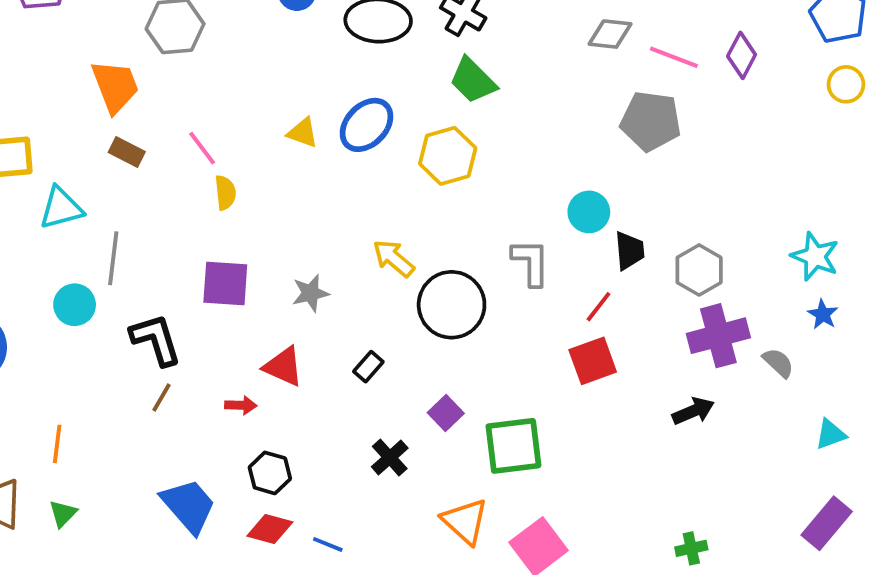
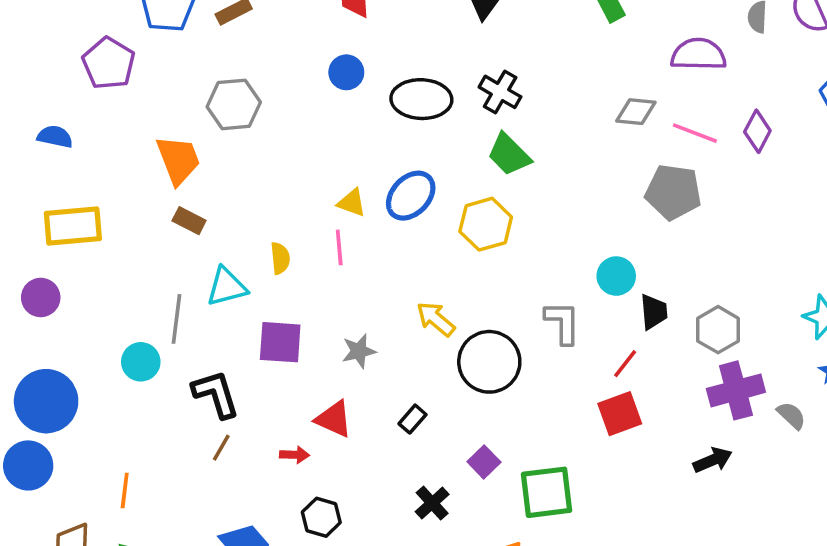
pink line: (202, 148) -> (339, 247), moved, turned 32
cyan triangle: (61, 208) -> (227, 287), moved

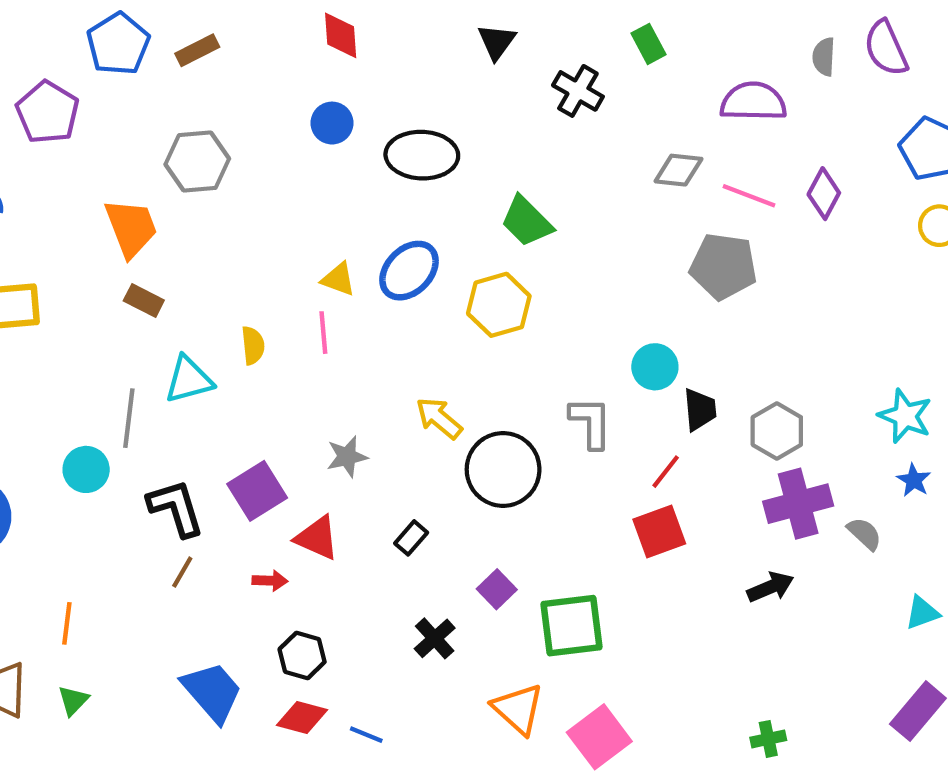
black cross: (500, 92) -> (578, 91), moved
purple square: (280, 342) -> (257, 491), moved, turned -36

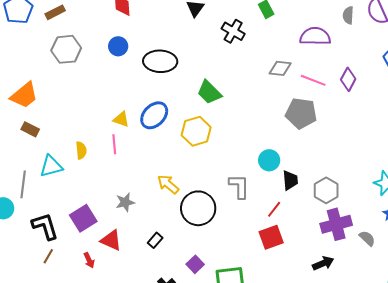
gray hexagon: (197, 162) -> (66, 49), moved
orange trapezoid: (131, 228) -> (24, 95), turned 72
red arrow: (270, 581) -> (89, 260), turned 63

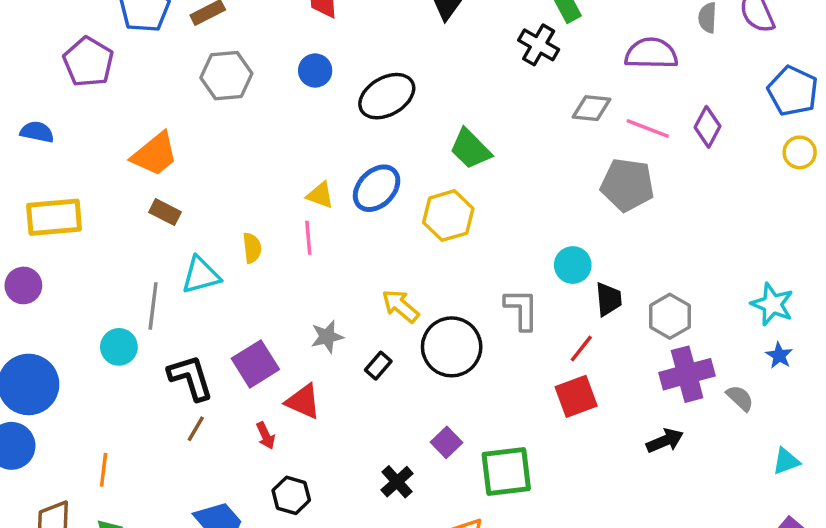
black cross: (233, 31) -> (539, 45), moved
black ellipse: (160, 61) -> (387, 96), turned -32
black rectangle: (155, 240) -> (378, 366), moved

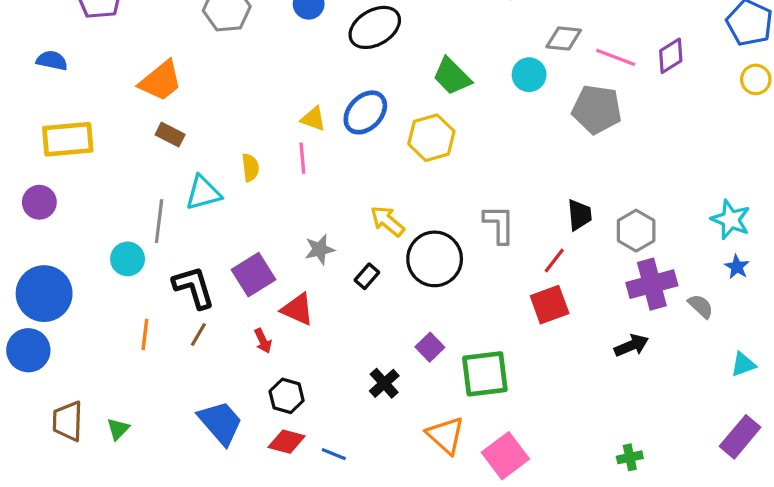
purple diamond: (708, 127) -> (671, 56), turned 30
cyan circle: (573, 265) -> (529, 75), moved
orange line: (104, 470) -> (145, 334), moved

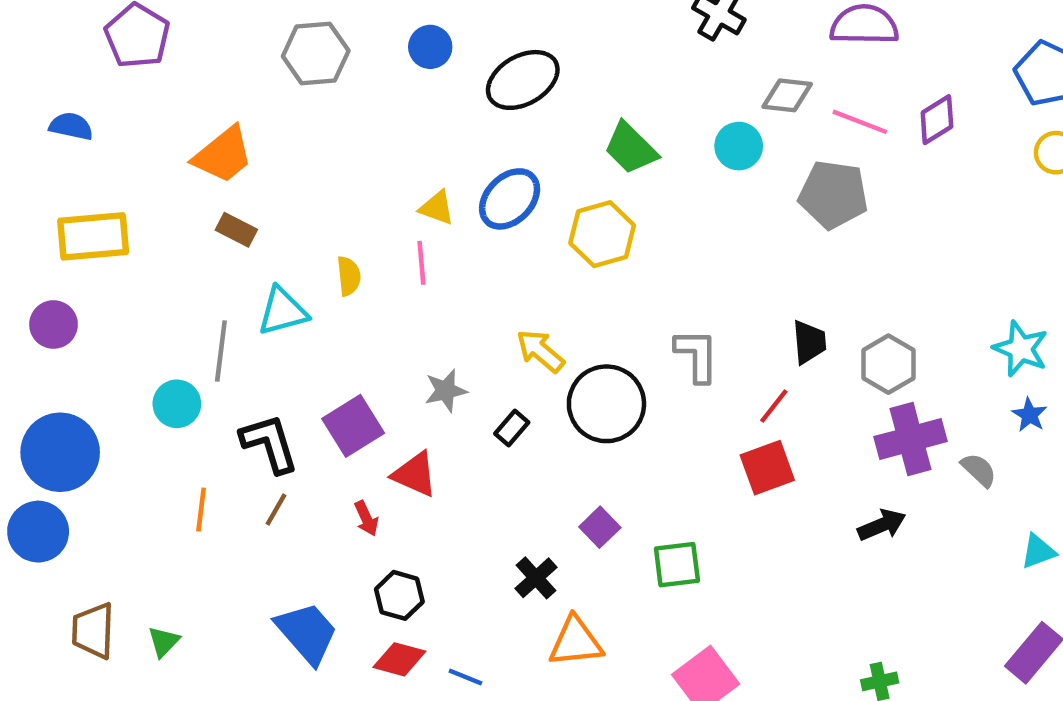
green square: (485, 374) -> (677, 565), size x0.7
orange triangle: (446, 435) -> (576, 642), moved, turned -48

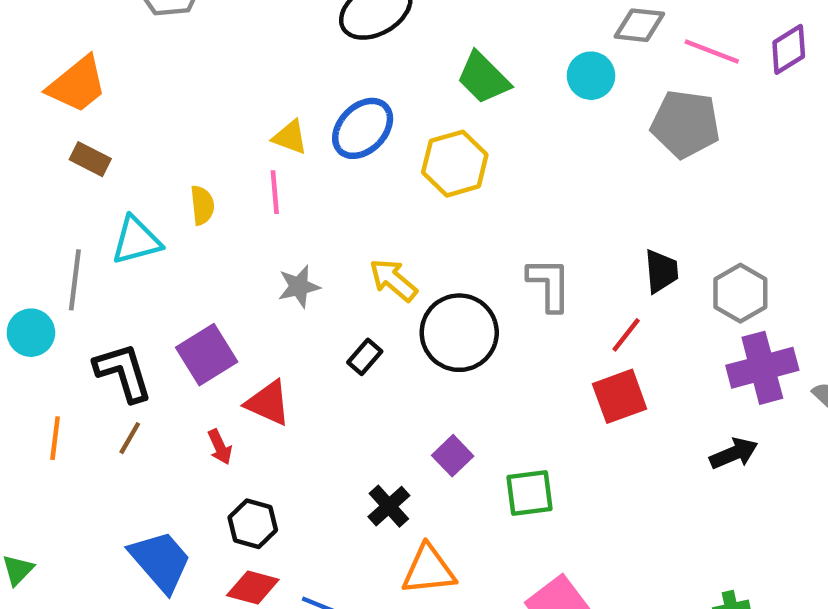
gray star: (446, 391) -> (299, 287), moved

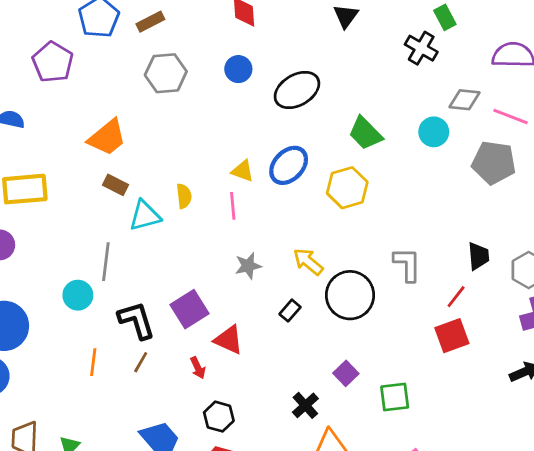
yellow semicircle: (202, 205) -> (184, 196), moved
cyan triangle: (136, 240) -> (145, 216), moved

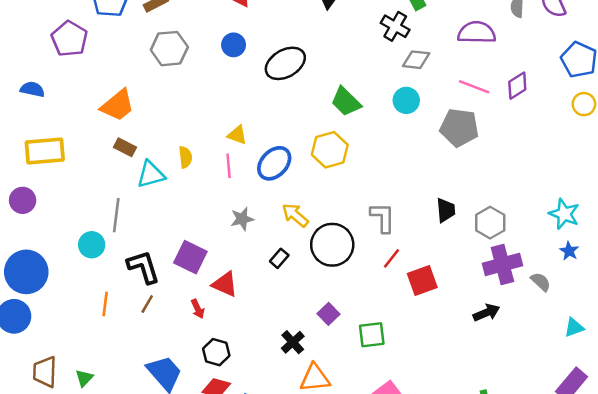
gray diamond: (464, 100) -> (416, 60), moved
blue ellipse: (289, 165) -> (274, 163), moved
red line: (456, 297) -> (391, 258), moved
purple square: (190, 309) -> (190, 257), turned -32

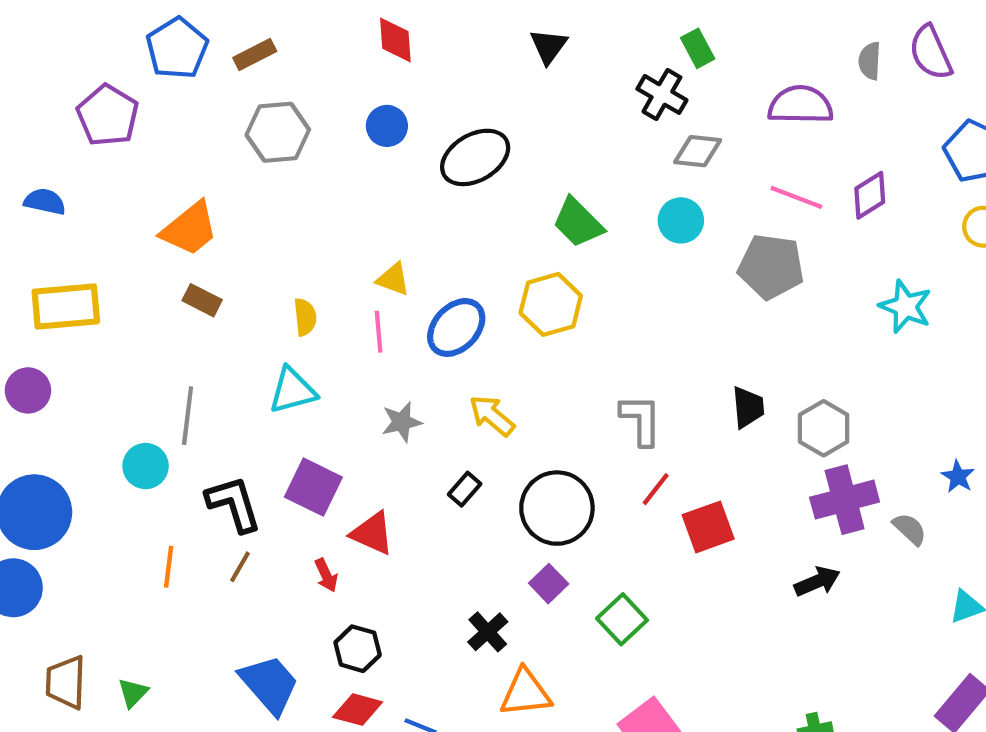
cyan triangle: (151, 174) -> (292, 390), moved
cyan star: (564, 214) -> (905, 306), moved
black circle: (332, 245) -> (557, 508), moved
green square: (372, 335) -> (622, 619), turned -36

